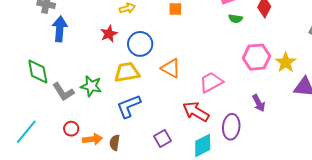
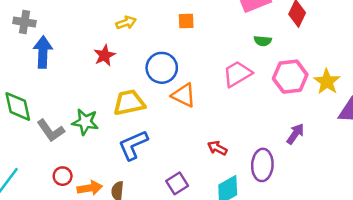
green semicircle: (236, 19) -> (263, 41), moved
blue circle: (140, 44) -> (162, 68), moved
pink trapezoid: (211, 82) -> (237, 74), moved
purple arrow: (259, 103) -> (295, 134), turned -114
red arrow: (196, 112) -> (217, 148), size x0.6

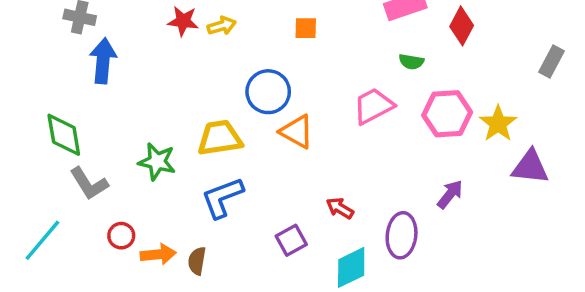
red star: (104, 55) -> (183, 21), moved, turned 30
gray L-shape: (51, 131) -> (89, 184), moved
purple square: (177, 183) -> (291, 240), moved

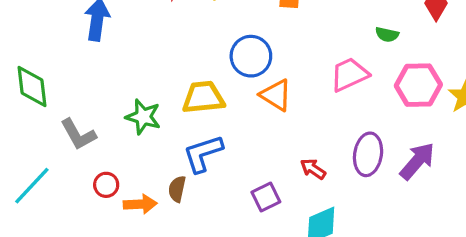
green diamond: (64, 135) -> (32, 86), moved
purple arrow: (450, 194) -> (417, 161), size x1.4
purple ellipse: (402, 235) -> (368, 154), moved
brown semicircle: (197, 261) -> (177, 189), moved

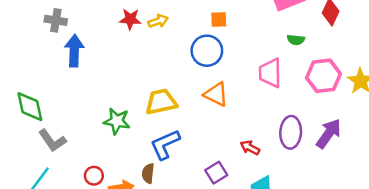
blue circle: (251, 56) -> (207, 51), moved
pink trapezoid: (349, 74) -> (270, 73), turned -60
gray L-shape: (78, 134) -> (52, 141), moved

